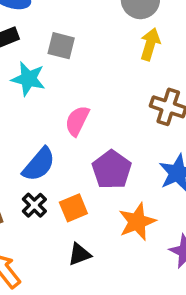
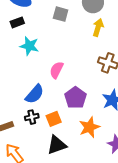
gray square: (61, 46) -> (61, 14), moved
black cross: (34, 205) -> (32, 117), turned 32
black triangle: (79, 254) -> (57, 145), size x1.5

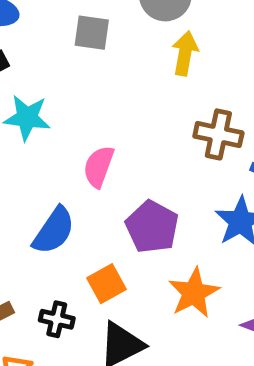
black cross: (32, 117) -> (57, 319), moved, turned 32

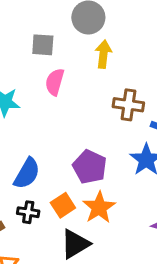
pink semicircle: (99, 167) -> (55, 82), moved
orange star: (194, 293) -> (99, 207), moved
black cross: (57, 319) -> (28, 212), moved

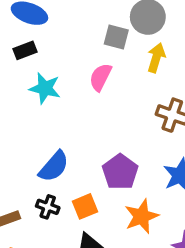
gray square: (43, 45) -> (116, 37), moved
orange star: (99, 207) -> (142, 216), moved

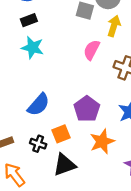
black rectangle: (25, 50) -> (29, 20), moved
pink semicircle: (100, 77) -> (92, 50), moved
black cross: (48, 207) -> (38, 144), moved

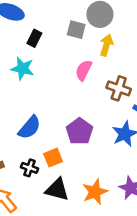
black rectangle: (29, 20) -> (34, 38), moved, turned -42
orange star: (102, 142) -> (95, 192), moved
black triangle: (65, 165) -> (57, 189), turned 35

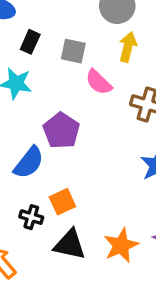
gray square: (76, 30) -> (73, 51), moved
pink semicircle: (84, 70) -> (99, 82), turned -70
purple pentagon: (80, 131) -> (61, 131), moved

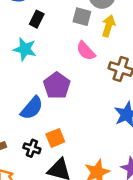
gray square: (73, 51) -> (82, 17), moved

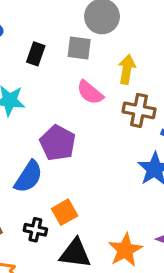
black rectangle: (37, 19) -> (36, 54), moved
yellow arrow: (108, 26) -> (127, 69), moved

